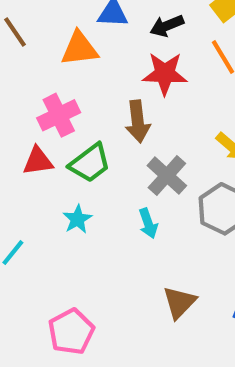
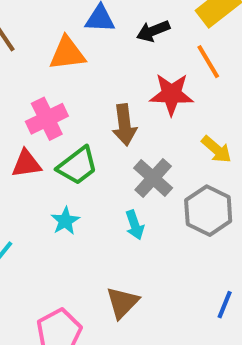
red star: (165, 74) -> (171, 94), moved
brown triangle: (179, 302) -> (122, 303), moved

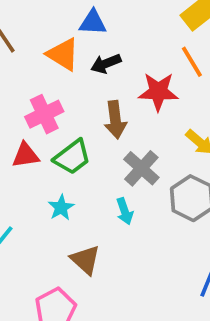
black arrow: (153, 31) -> (106, 64), moved
orange triangle: (67, 53) -> (63, 54), turned 39
brown triangle: (122, 303) -> (85, 260), moved, turned -32

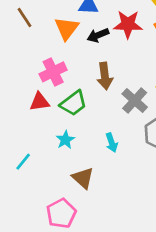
orange triangle: (63, 54) -> (67, 28), turned 35
red star: (158, 92) -> (128, 24), moved
gray cross: (141, 168) -> (135, 100), moved

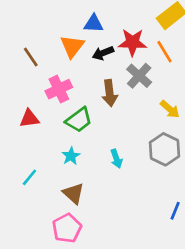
brown line: (25, 17) -> (31, 57), moved
gray cross: (135, 100) -> (139, 76), moved
red triangle: (39, 102) -> (29, 119), moved
brown triangle: (83, 178) -> (74, 193), moved

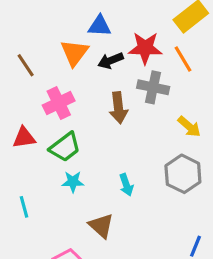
gray cross: (139, 76) -> (153, 87), turned -30
green trapezoid: (79, 120) -> (65, 147), moved
cyan star: (71, 156) -> (73, 182), turned 30
cyan line: (29, 177) -> (24, 207), turned -54
brown triangle: (74, 193) -> (101, 226), moved

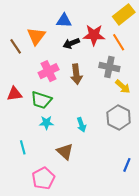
orange triangle: (74, 53) -> (36, 36), moved
gray cross: (153, 87) -> (109, 67), moved
pink cross: (59, 103) -> (49, 71), moved
green trapezoid: (65, 147) -> (41, 100), turned 55
cyan line: (24, 207) -> (23, 147), moved

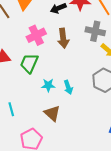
green trapezoid: (41, 100) -> (29, 63), turned 95
cyan star: (46, 123) -> (48, 85), moved

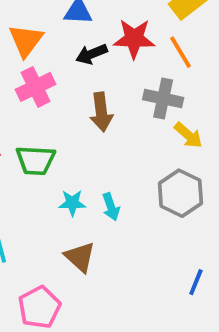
pink cross: (36, 35) -> (36, 87), moved
green trapezoid: (29, 63) -> (36, 160), turned -110

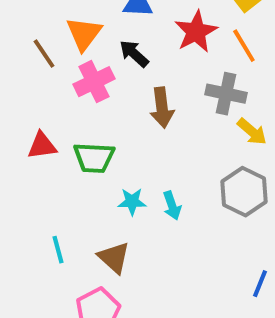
red star: (134, 39) -> (196, 32), turned -30
black arrow: (92, 54) -> (134, 54), moved, turned 64
brown triangle: (80, 257) -> (114, 258), moved

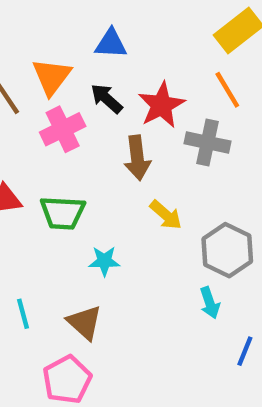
red star: (196, 32) -> (161, 105), moved
yellow arrow: (252, 132) -> (166, 215), moved
cyan arrow: (172, 206) -> (210, 303), moved

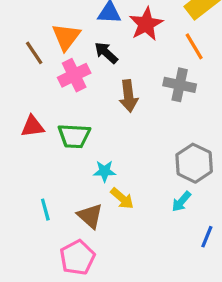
red star: (161, 105) -> (146, 24), moved
yellow arrow: (166, 215) -> (122, 198), moved
cyan arrow: (210, 303) -> (181, 202), turned 60

